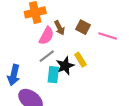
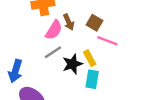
pink line: (108, 36) -> (107, 41), moved
cyan rectangle: (53, 75) -> (92, 79), moved

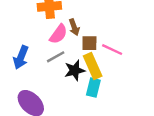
brown square: (94, 23) -> (89, 43), moved, turned -35
yellow rectangle: (90, 58) -> (93, 66), size x1.5
blue arrow: (15, 71) -> (21, 57), moved

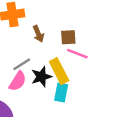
pink semicircle: (58, 34) -> (18, 81), moved
brown square: (89, 43) -> (68, 37), moved

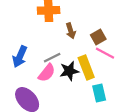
brown square: (68, 37) -> (98, 37), turned -32
cyan rectangle: (61, 93) -> (99, 93), moved, turned -30

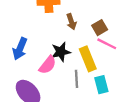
gray line: (52, 58) -> (77, 79), moved, turned -66
black star: (69, 71) -> (61, 52), moved

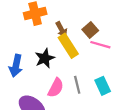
black star: (61, 52) -> (45, 58), moved
yellow rectangle: (88, 59) -> (68, 46), moved
pink semicircle: (48, 65) -> (56, 88), moved

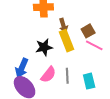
blue arrow: (16, 66) -> (22, 68), moved

